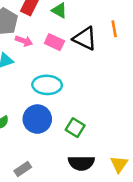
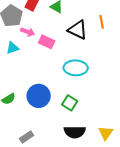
pink rectangle: (54, 42) -> (47, 42), moved
cyan ellipse: (47, 85) -> (76, 68), moved

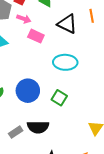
pink arrow: (28, 32) -> (24, 19), moved
black semicircle: (75, 132) -> (38, 127), moved

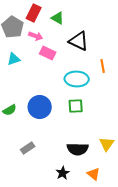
orange line: (92, 16) -> (103, 66), moved
green square: (59, 98) -> (76, 106), moved, turned -35
black semicircle: (38, 127) -> (78, 149), moved

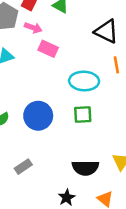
black triangle: (79, 41) -> (106, 31), moved

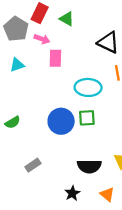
pink rectangle: (48, 49) -> (55, 58), turned 66
blue circle: (38, 116) -> (61, 121), moved

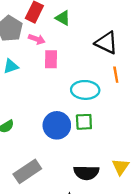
gray rectangle: (33, 165) -> (27, 171), size x1.6

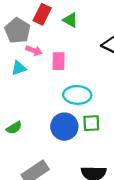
pink arrow: (37, 39) -> (34, 50), moved
cyan ellipse: (85, 90) -> (77, 95), moved

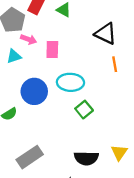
green square: (91, 123) -> (84, 110), turned -36
blue circle: (64, 127) -> (34, 91), moved

